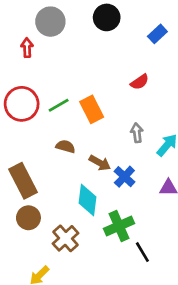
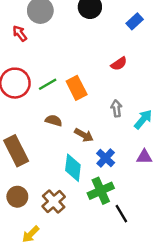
red arrow: (27, 48) -> (20, 33), turned -35
blue cross: (124, 177) -> (106, 158), moved
brown circle: (28, 218) -> (17, 197), moved

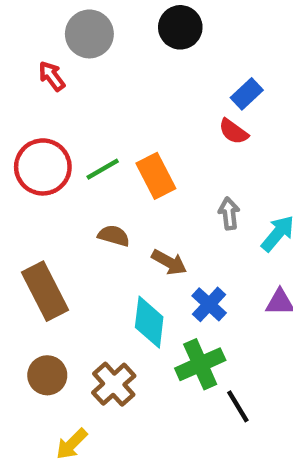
blue rectangle: (135, 21) -> (247, 94), moved
red semicircle: (119, 64) -> (233, 131), turned 70

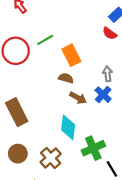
green line: (103, 169) -> (45, 40), moved
brown semicircle: (114, 236) -> (66, 78), moved
blue cross: (209, 304) -> (103, 95), moved

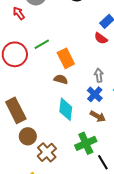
brown arrow: (78, 98) -> (98, 116), moved
cyan diamond: (68, 127) -> (66, 109), moved
brown circle: (18, 154) -> (28, 136), moved

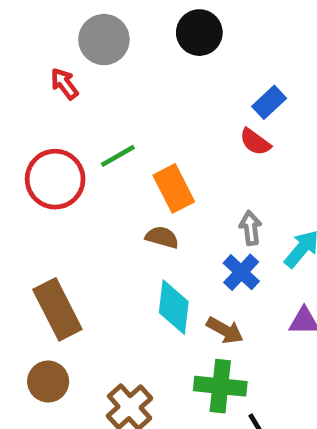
brown arrow: (98, 116) -> (225, 330), moved
brown circle: (28, 136) -> (48, 381), moved
green cross: (86, 143) -> (220, 386), turned 30

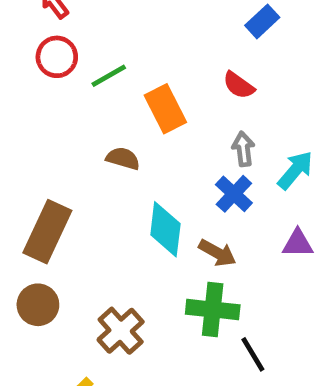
red semicircle: (255, 142) -> (239, 85), moved
red circle: (55, 179) -> (57, 57), moved, size x0.7
brown semicircle: (162, 237) -> (123, 158), moved
brown rectangle: (57, 309) -> (47, 232), turned 52

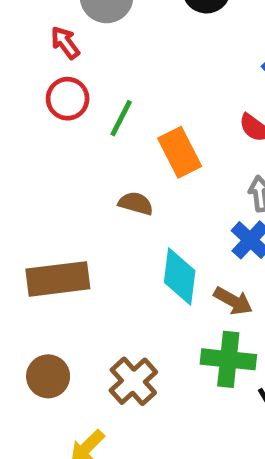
green line: (109, 76) -> (121, 118), turned -33
brown rectangle: (47, 232) -> (58, 279), turned 58
brown circle: (38, 305) -> (48, 376), moved

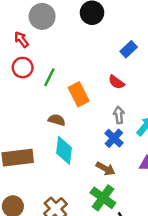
cyan diamond: (180, 276) -> (64, 150), moved
green cross: (228, 359) -> (103, 198), turned 30

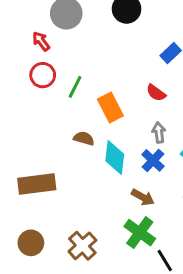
cyan diamond: (64, 150) -> (115, 158), moved

